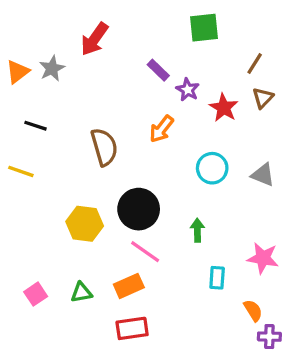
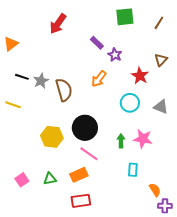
brown line: (255, 64) -> (159, 23), moved
gray star: (52, 68) -> (41, 81), moved
red star: (224, 108) -> (140, 76), moved
pink star: (263, 258) -> (143, 139), moved

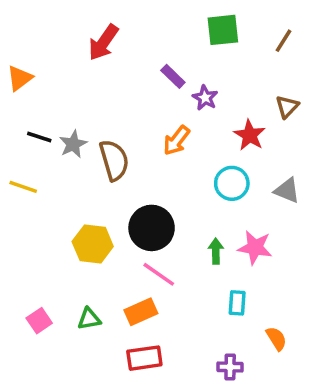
purple cross: (165, 206) -> (230, 367), moved

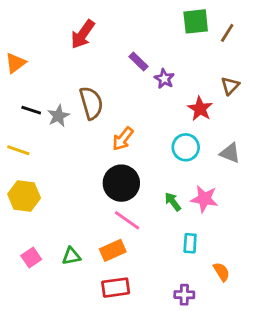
green square: (223, 30) -> (196, 21), moved
orange arrow: (177, 141) -> (123, 139), moved
brown semicircle: (114, 160) -> (91, 103), moved
yellow hexagon: (93, 244) -> (24, 196), moved
green arrow: (216, 251) -> (173, 202), turned -36

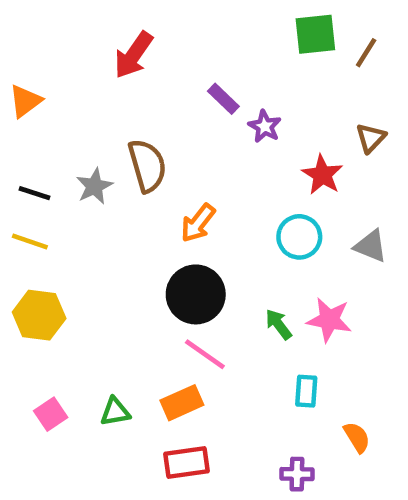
black line: (31, 110) -> (35, 193), moved

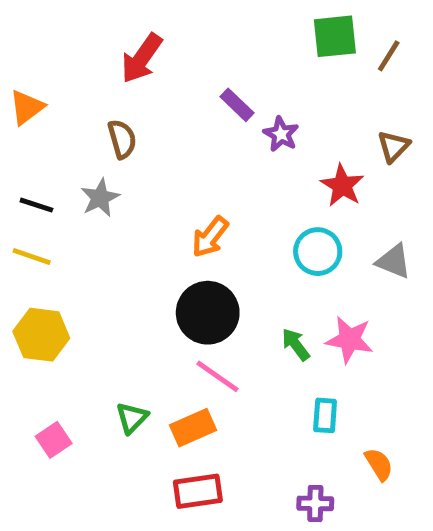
brown semicircle: (147, 165) -> (122, 139), moved, size x0.7
green triangle: (115, 412) -> (132, 418), moved, turned -36

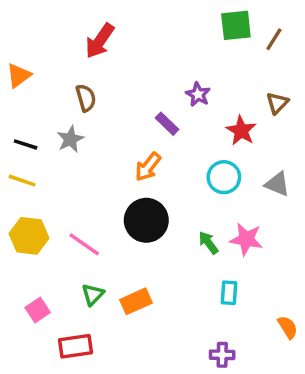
purple rectangle: (237, 105) -> (167, 124), moved
pink line: (217, 376) -> (84, 244), moved
orange semicircle: (379, 464) -> (288, 327), moved
red rectangle: (198, 491) -> (76, 346), moved

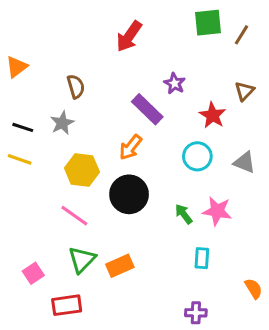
red arrow: (100, 41) -> (129, 36), moved
purple rectangle: (167, 124) -> (147, 109), size x1.5
yellow hexagon: (29, 236) -> (82, 170), moved
green triangle: (93, 294) -> (82, 260), size x1.4

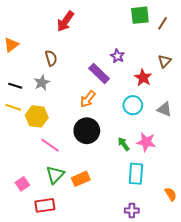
red arrow: (129, 36) -> (65, 21), moved
yellow hexagon: (82, 170) -> (37, 116), moved
cyan rectangle: (202, 258) -> (136, 174), size x1.5

